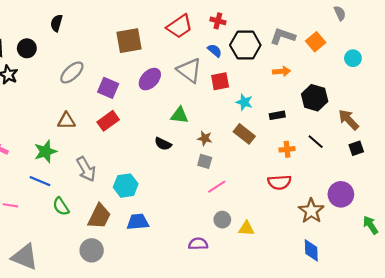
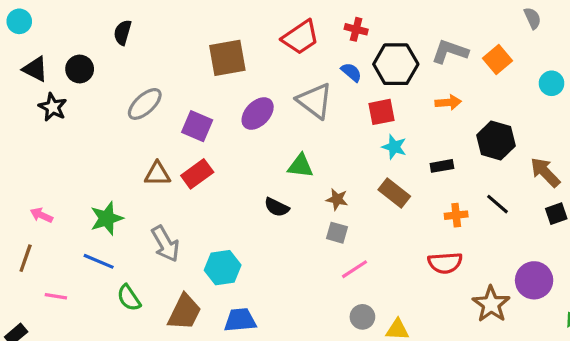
red square: (220, 81) -> (382, 112), moved
brown triangle: (66, 121) -> (157, 174), moved

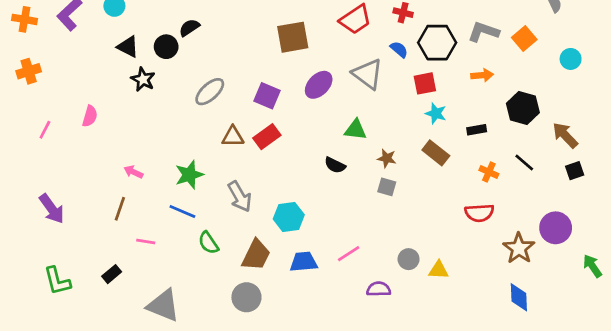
black semicircle: (123, 32) -> (189, 28), moved, turned 40
gray ellipse: (145, 104) -> (210, 92), moved
orange cross: (456, 215) -> (489, 172), turned 30
pink line: (354, 269) -> (349, 254), moved

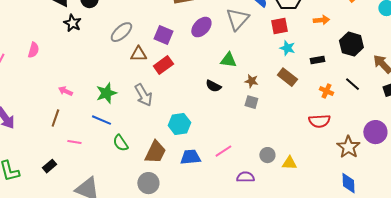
gray triangle: (368, 74) -> (237, 19), turned 35
brown triangle: (233, 137) -> (138, 54), moved
gray arrow: (240, 196) -> (143, 95), moved

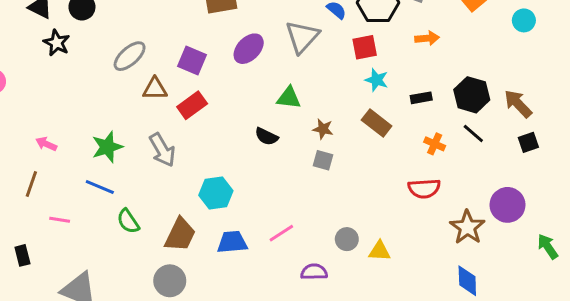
black hexagon: (351, 44) -> (472, 95), moved
black rectangle: (49, 166) -> (22, 255), turned -64

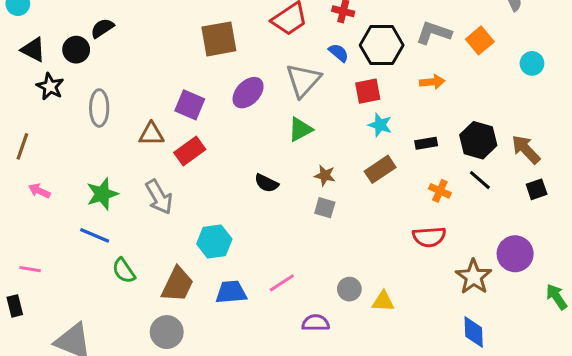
gray ellipse: (130, 56) -> (99, 108), moved, turned -48
green triangle: (289, 98) -> (300, 129), moved, turned -35
brown rectangle: (377, 123) -> (380, 169), turned -72
brown line: (31, 184) -> (22, 146), moved
pink line: (60, 220) -> (30, 269), moved

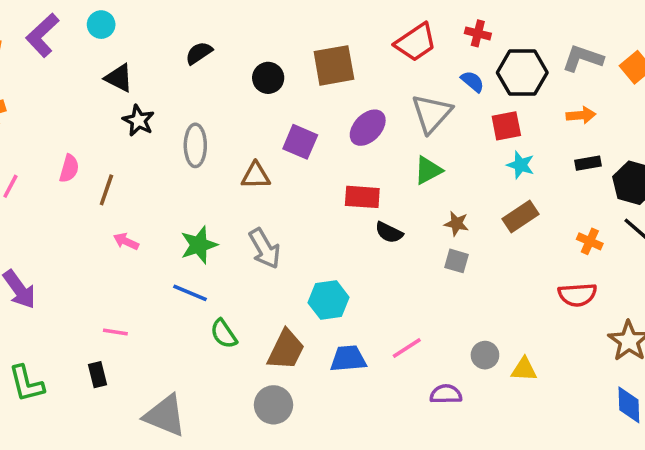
black circle: (76, 50) -> (268, 78), moved
black rectangle: (426, 143) -> (588, 163), moved
red rectangle: (190, 151) -> (362, 197), moved, turned 40

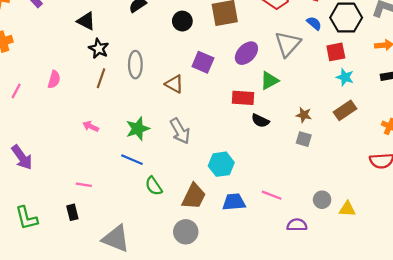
green triangle: (428, 170) -> (269, 81), moved
brown triangle: (256, 176) -> (174, 84), turned 30
brown line: (106, 190) -> (101, 78), moved
pink line: (407, 348) -> (272, 195), turned 54

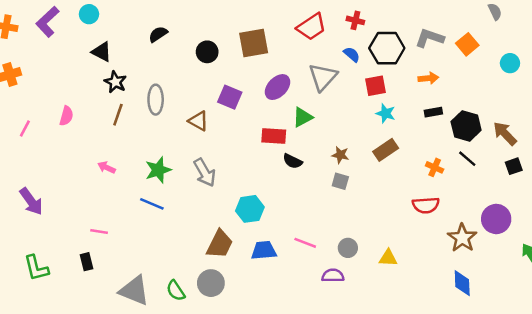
green semicircle: (154, 186) -> (176, 291), moved
gray circle: (322, 200) -> (348, 248), moved

